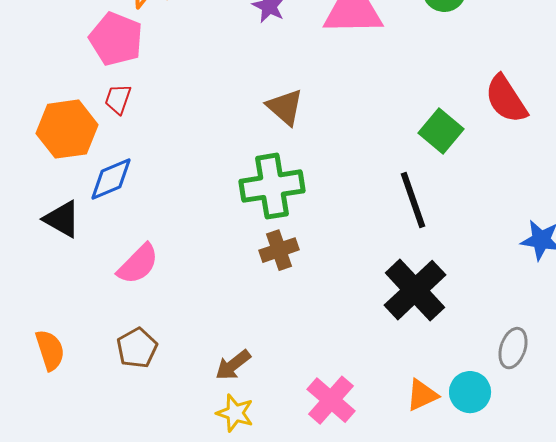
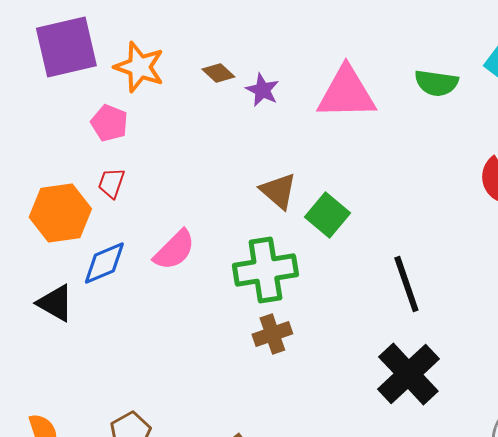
pink pentagon: (116, 39) -> (109, 123), size x0.7
green square: (441, 131) -> (327, 215), moved
pink semicircle: (138, 264) -> (174, 250), moved

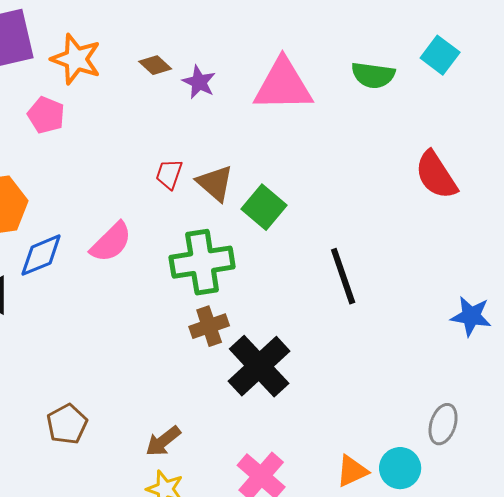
red trapezoid: (111, 183) -> (169, 174), moved
black cross: (408, 374) -> (259, 366), moved

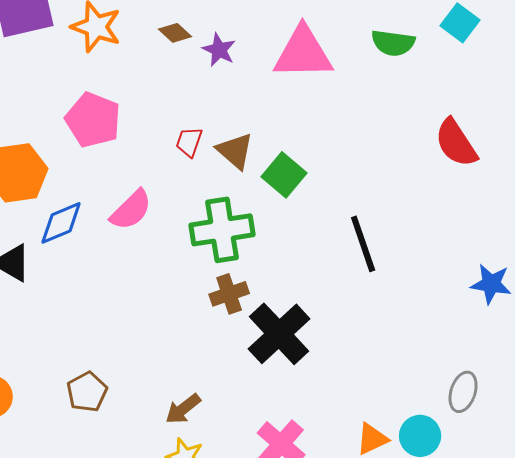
pink pentagon: (46, 115) -> (93, 120), moved, size x1.5

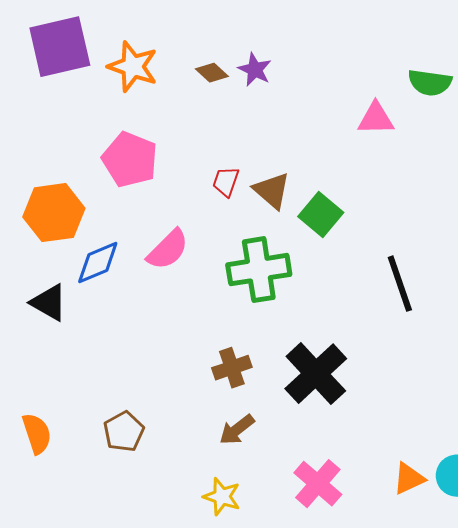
purple star: (219, 50) -> (255, 70), moved
pink triangle: (303, 53) -> (376, 119), moved, size x0.6
brown cross: (229, 294) -> (232, 368), moved
brown arrow: (183, 409) -> (237, 430), moved

